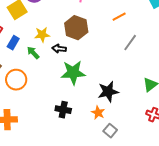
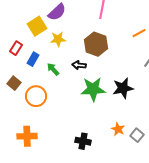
yellow star: (42, 35) -> (58, 39), moved
black star: (108, 92) -> (123, 88), moved
black cross: (63, 110) -> (83, 141), moved
gray square: (110, 131) -> (137, 135), moved

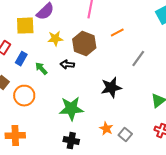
yellow square: (37, 26) -> (25, 26), turned 30
orange line: (139, 33) -> (117, 33), moved
yellow star: (58, 39) -> (55, 39), moved
green star: (93, 89) -> (71, 109), moved

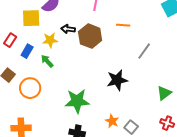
orange line: (117, 33) -> (123, 25), turned 32
yellow star: (55, 39) -> (50, 40), moved
black arrow: (67, 65) -> (68, 29), moved

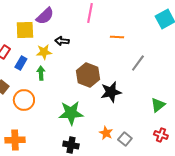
brown hexagon: (90, 36) -> (88, 75), moved
green arrow: (47, 61) -> (41, 73), turned 40

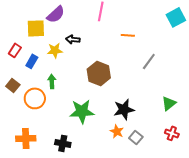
green arrow: (41, 73) -> (52, 81), moved
black star: (111, 92) -> (124, 109), moved
black cross: (71, 145) -> (63, 143), moved

